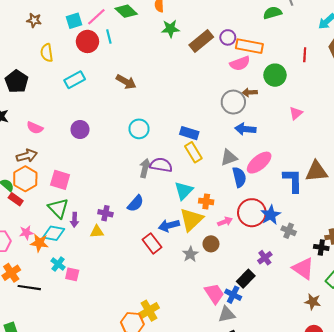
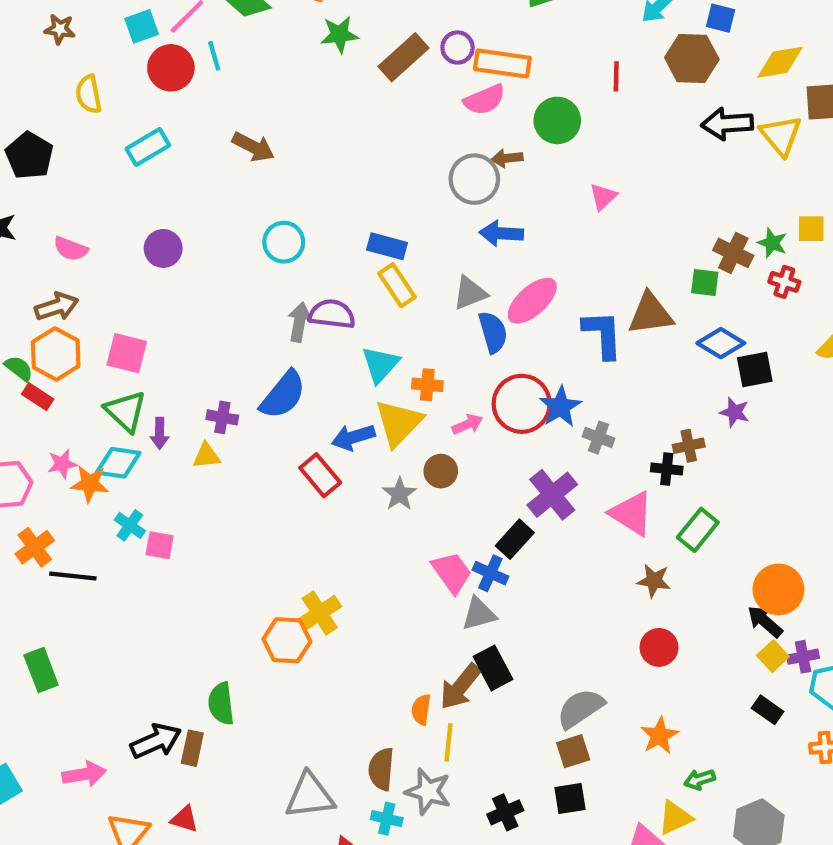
blue semicircle: (135, 203) -> (283, 395), size x1.4
purple cross: (265, 258) -> (552, 495), size x1.6

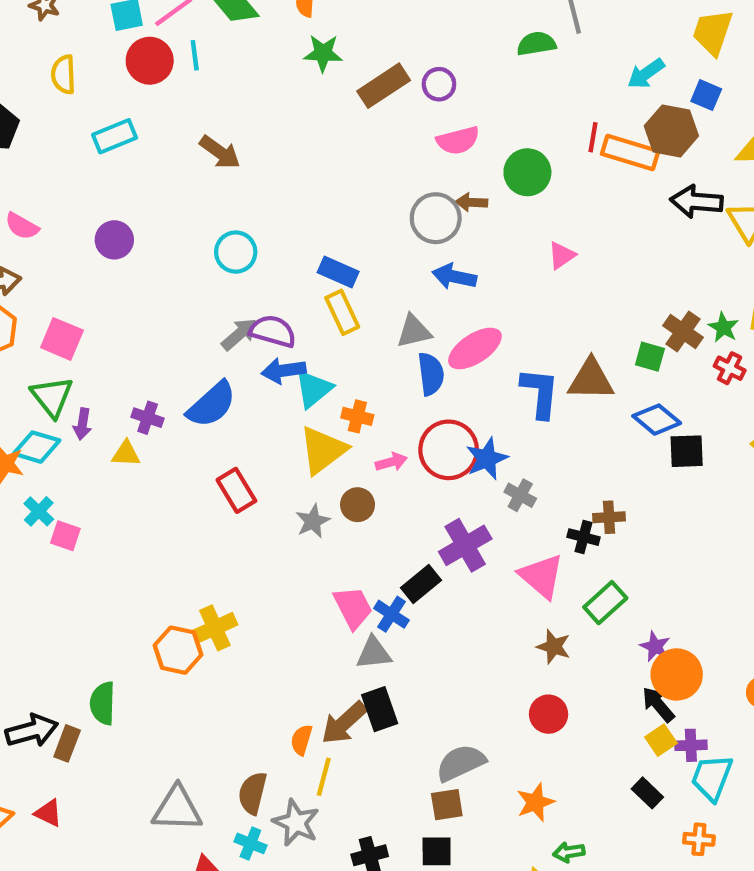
orange rectangle: (502, 63) -> (630, 153), moved
gray arrow: (299, 322) -> (239, 334), turned 30
purple star: (735, 412) -> (655, 646), moved
blue arrow: (353, 437) -> (284, 371), moved

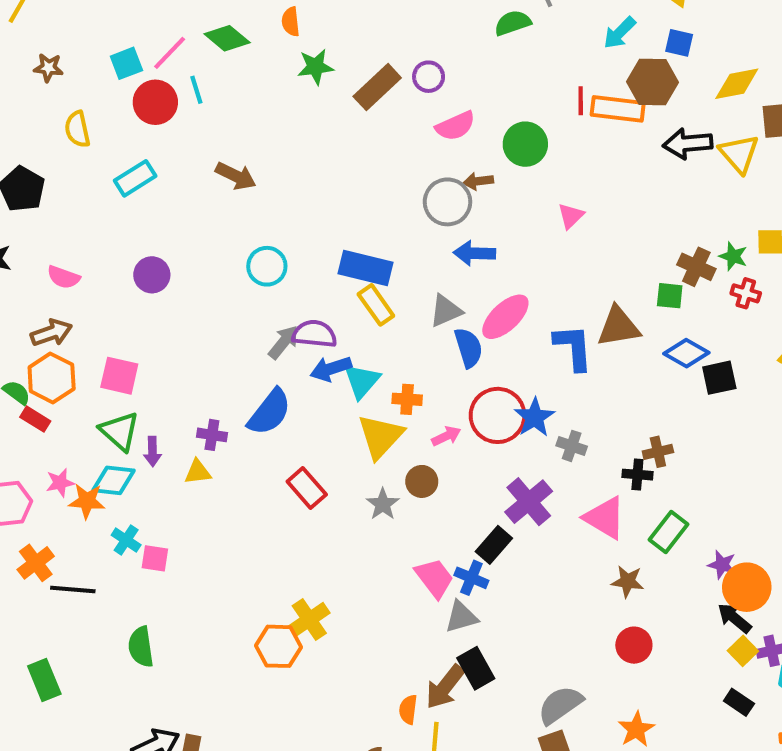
blue rectangle: (338, 272) -> (366, 268), size x1.4
green semicircle: (103, 703) -> (141, 647), moved

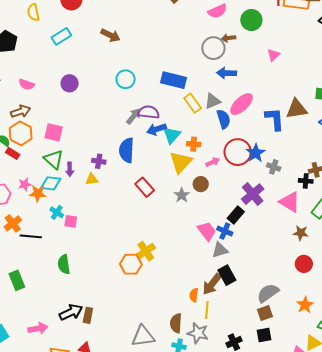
yellow rectangle: (376, 305) -> (193, 103), moved
blue semicircle: (269, 412) -> (127, 150), turned 145

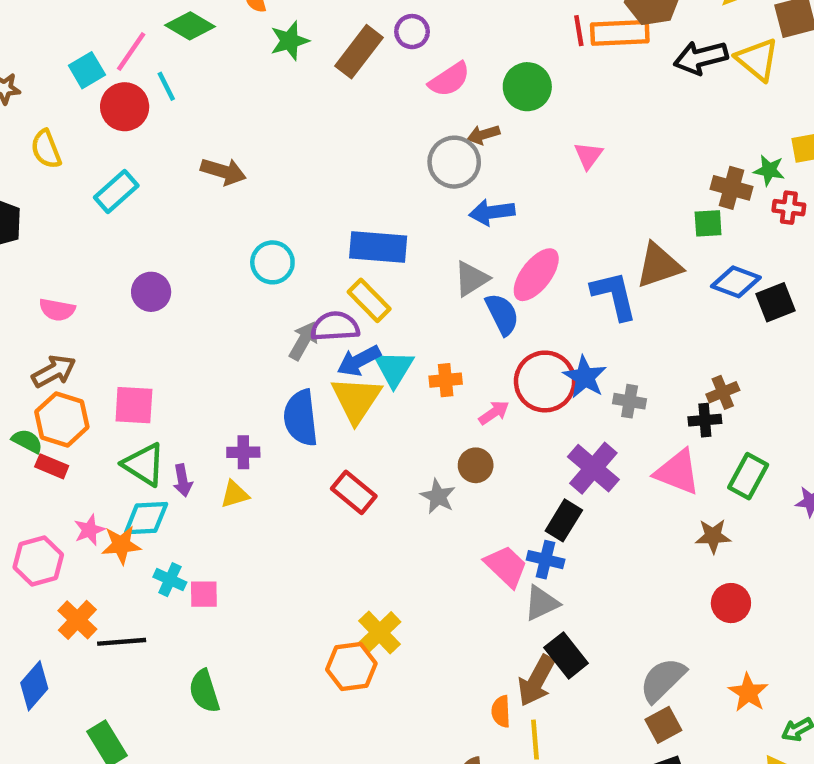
yellow rectangle: (193, 103) -> (369, 300), moved
yellow triangle: (181, 162) -> (356, 400), moved

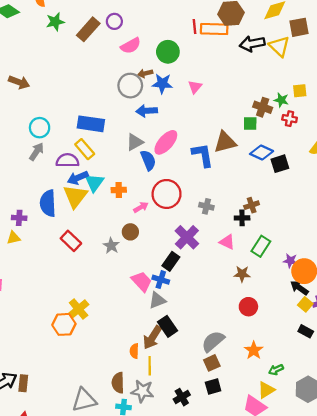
gray arrow: (304, 341) -> (36, 152), moved
blue star: (585, 377) -> (162, 84), moved, turned -30
pink triangle: (677, 472) -> (227, 242), size x0.7

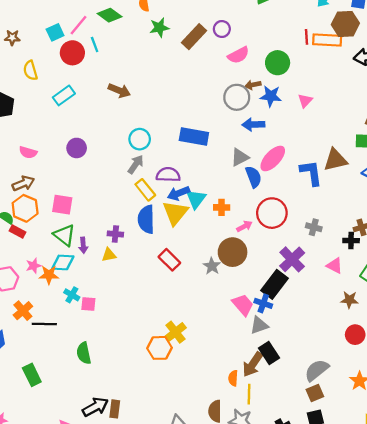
yellow rectangle: (85, 149) -> (145, 190), moved
brown circle: (130, 232) -> (233, 252), size x1.6
black rectangle: (171, 261) -> (274, 284), size x1.4

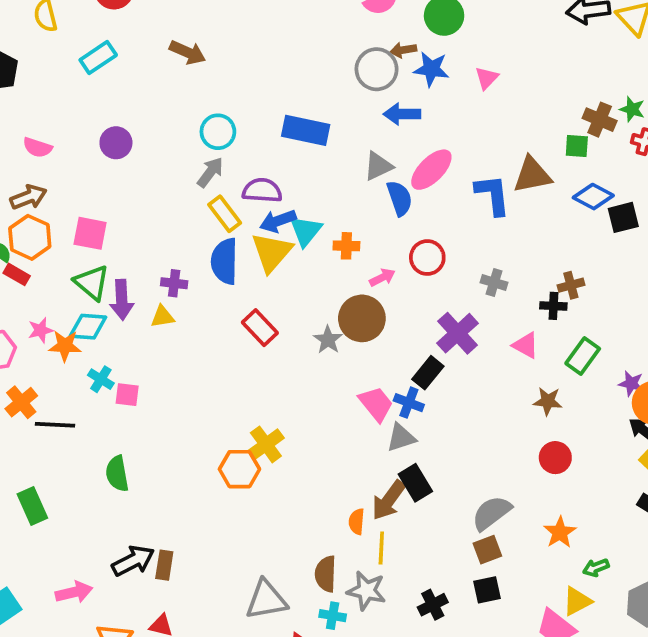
red circle: (272, 213) -> (427, 258), size x0.7
purple arrow: (83, 245) -> (122, 300), size x1.5
black rectangle: (274, 284) -> (428, 373), size x0.7

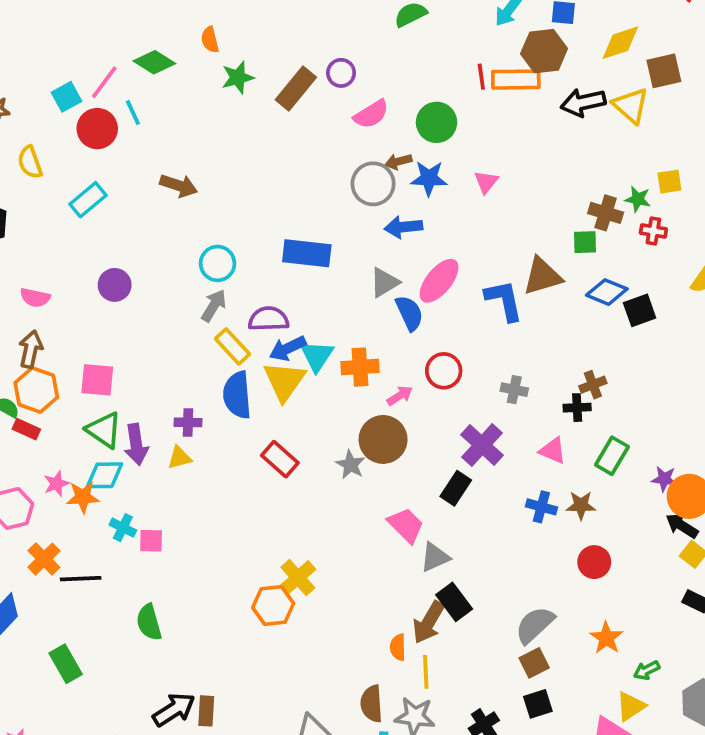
brown arrow: (28, 197) -> (31, 349), turned -51
orange cross: (346, 246) -> (360, 367), size x1.4
blue cross: (409, 403) -> (541, 507), moved

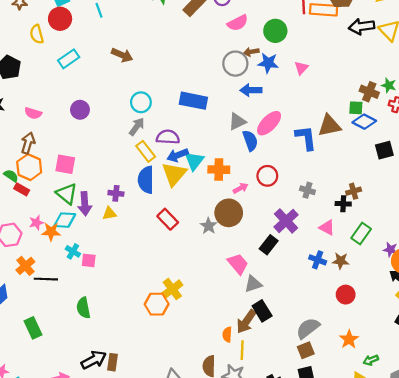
red circle: (97, 129) -> (60, 19), moved
blue diamond: (607, 292) -> (364, 122), moved

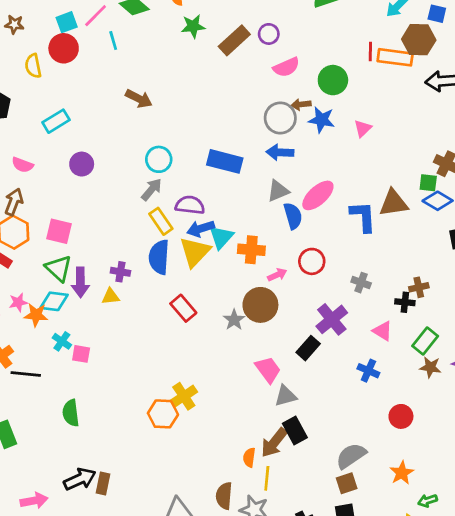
cyan rectangle: (69, 59) -> (56, 121), moved
blue arrow: (251, 90) -> (280, 152), moved
brown star: (341, 261) -> (430, 367), moved

